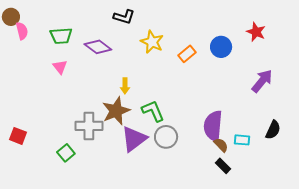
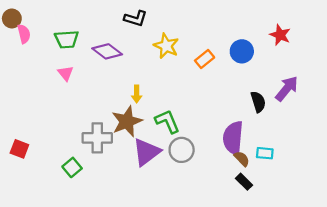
black semicircle: (273, 130) -> (258, 102), moved, turned -42

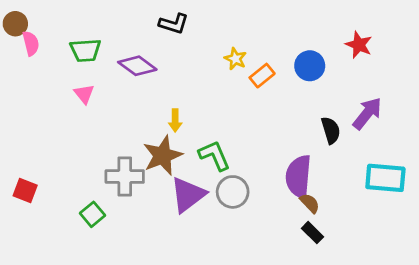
yellow star: (166, 46) -> (235, 59), moved, size x0.7
cyan rectangle: (265, 153) -> (385, 178), moved, size x1.8

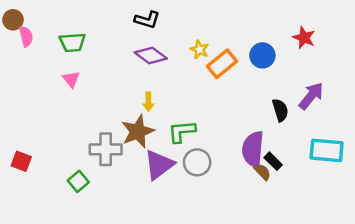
purple diamond: (137, 66) -> (151, 55), moved
orange rectangle: (262, 76) -> (222, 64), size x1.4
green L-shape: (214, 155) -> (182, 131), turned -72
black rectangle: (313, 233) -> (273, 161), moved

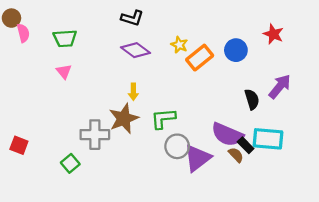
purple semicircle: (253, 149) -> (227, 135), turned -72
cyan rectangle: (327, 150) -> (268, 139), moved
purple triangle: (159, 165) -> (197, 158), moved

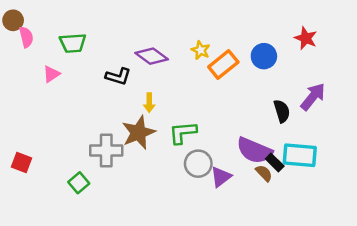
black L-shape: (132, 18) -> (118, 76), moved
pink triangle: (64, 71) -> (51, 74), moved, turned 35
purple triangle: (197, 158) -> (221, 177), size x0.7

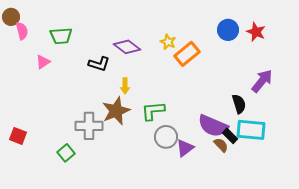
blue circle: (264, 56) -> (228, 30), moved
black semicircle: (282, 111) -> (239, 104), moved

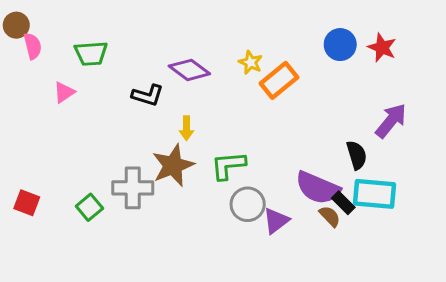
green square: (66, 153) -> (89, 207), moved

